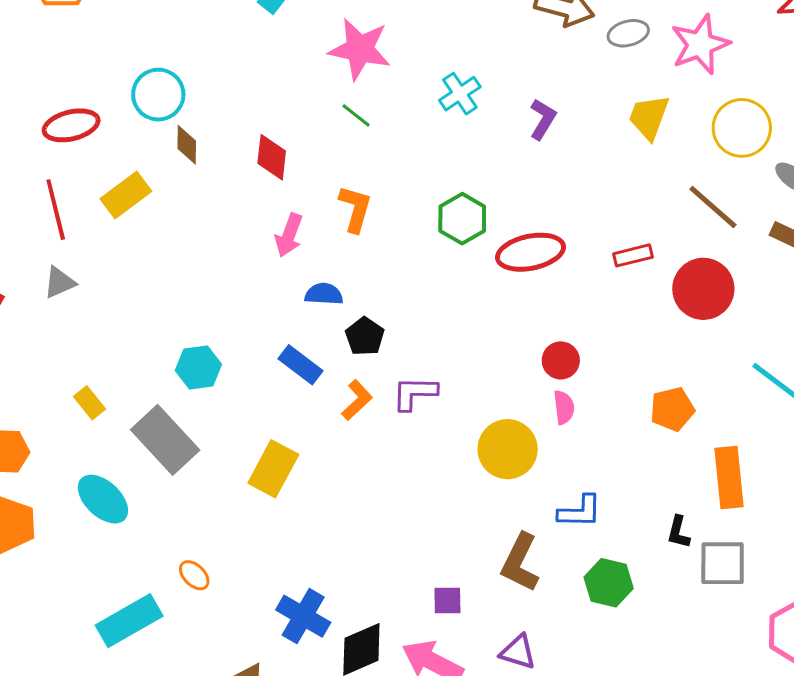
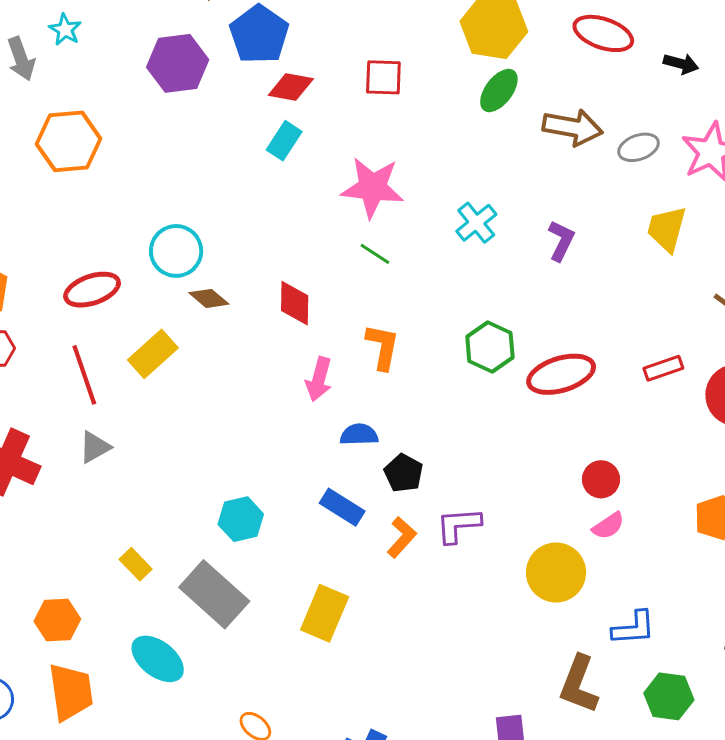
brown diamond: (187, 145) -> (209, 298), turned -45
pink semicircle: (564, 407) -> (608, 526), turned 68

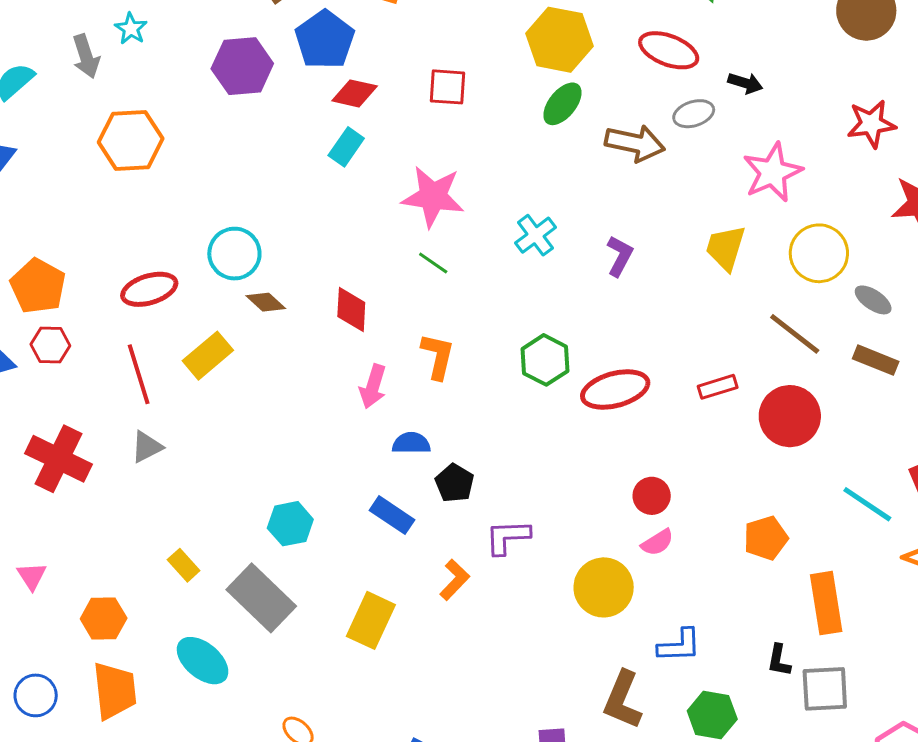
gray ellipse: (639, 147) -> (694, 114), moved
orange L-shape: (402, 537) -> (454, 580), moved

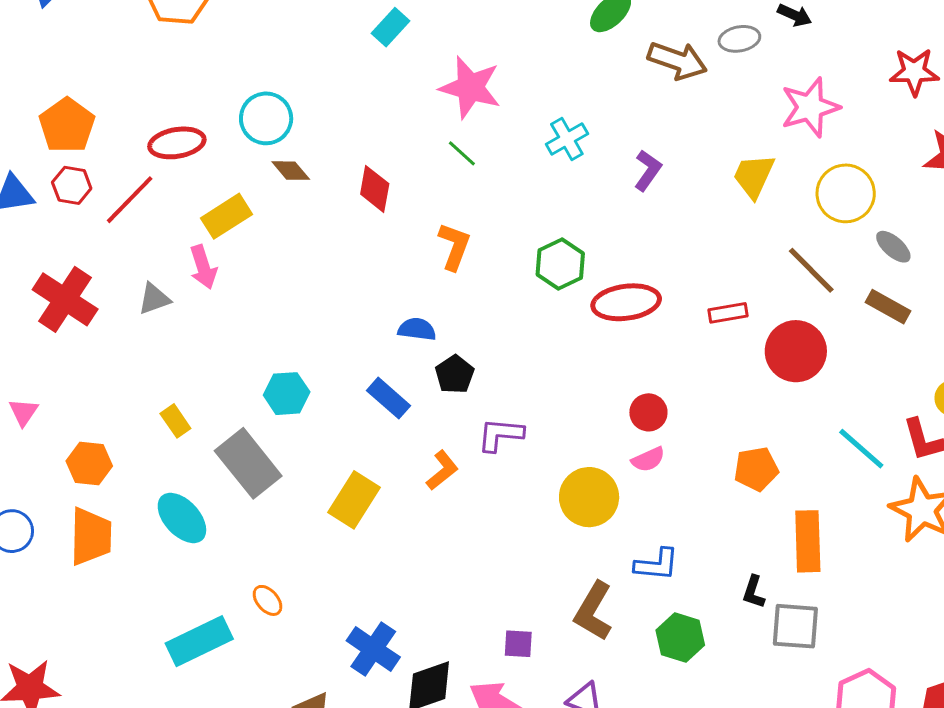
red line: (139, 374) -> (130, 200), moved, turned 54
pink arrow: (373, 386) -> (203, 267), moved, turned -42

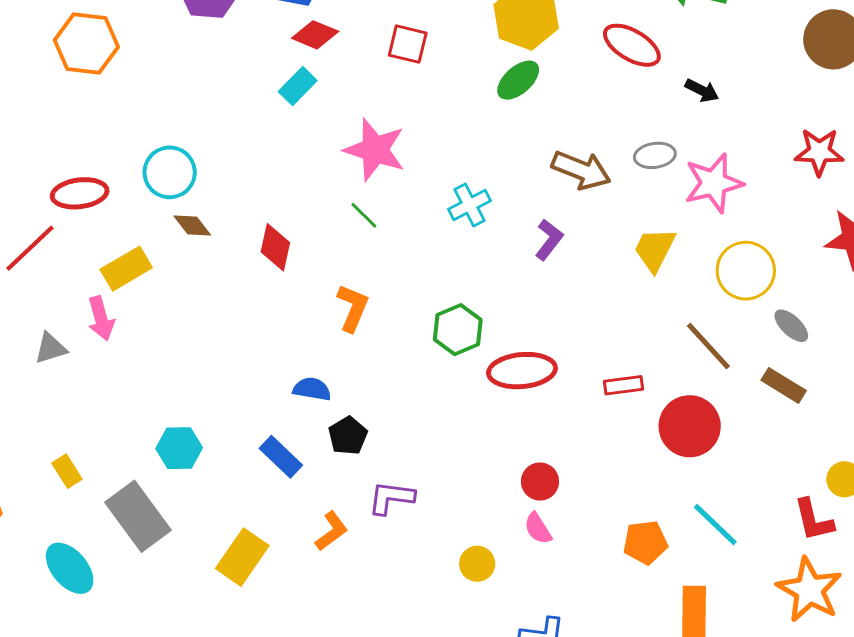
gray ellipse: (739, 39) -> (655, 155), moved
brown arrow: (677, 61) -> (581, 170), moved
cyan line: (861, 449) -> (715, 524), moved
pink semicircle: (648, 459) -> (538, 528), turned 80
yellow circle: (589, 497) -> (477, 564), size x0.6

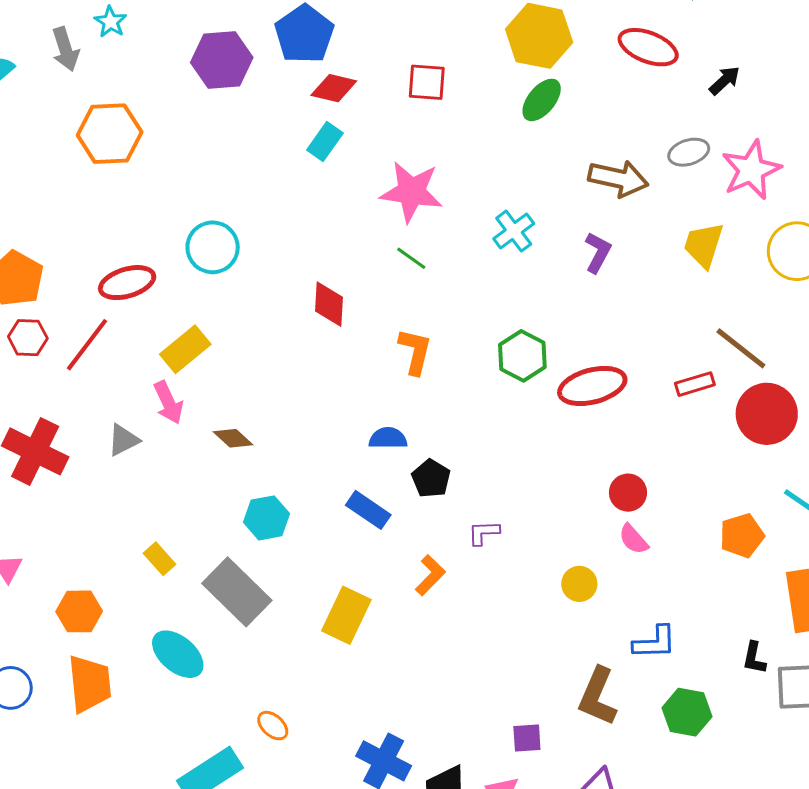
black arrow: (702, 90) -> (725, 80), turned -60
brown diamond: (192, 225) -> (233, 438), moved
brown line: (708, 346) -> (741, 348), moved
purple L-shape: (391, 498) -> (484, 533), size x0.7

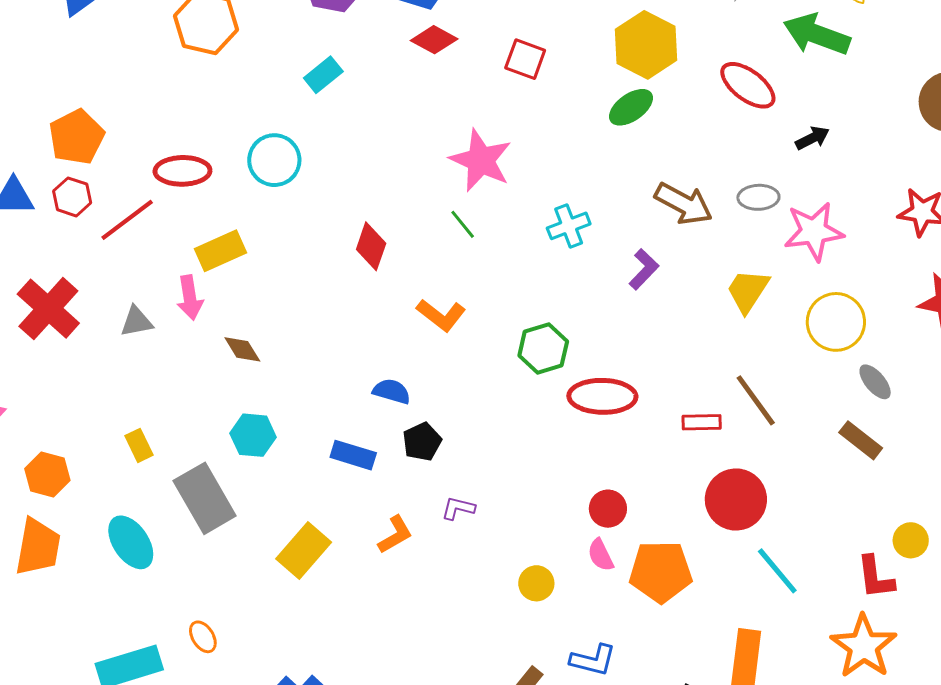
cyan rectangle: (325, 142) -> (323, 75), moved
orange L-shape: (415, 351) -> (441, 315), turned 99
red circle: (767, 414) -> (736, 500), moved
blue rectangle: (368, 510) -> (353, 455), turned -33
orange pentagon: (742, 536) -> (661, 572), moved, size x1.4

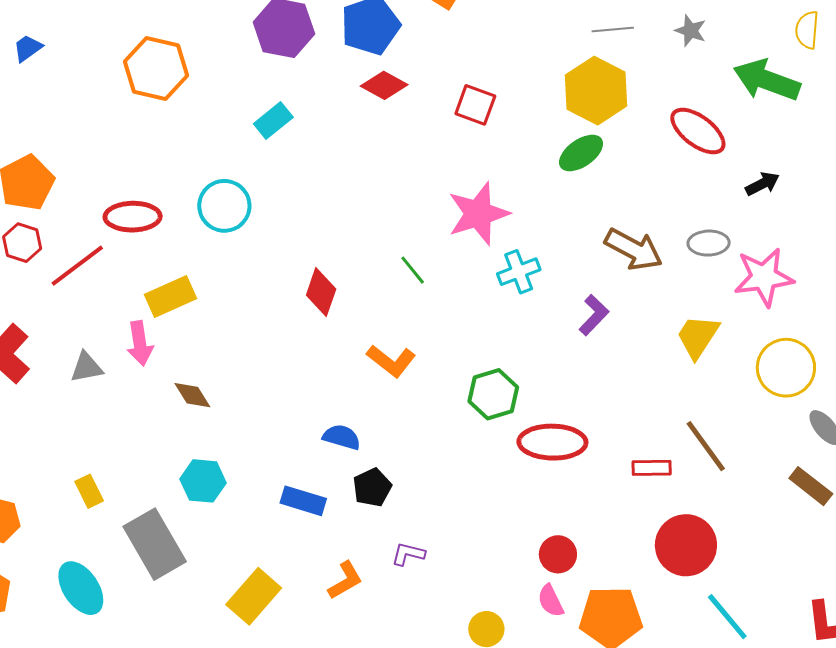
pink star: (481, 160) -> (478, 214), moved, turned 30

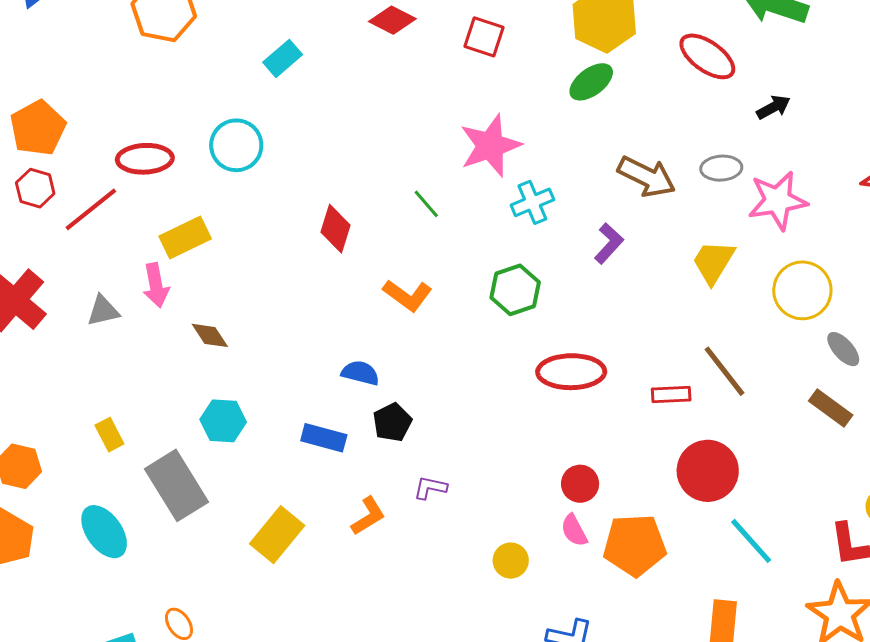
green hexagon: (493, 394) -> (515, 290), moved

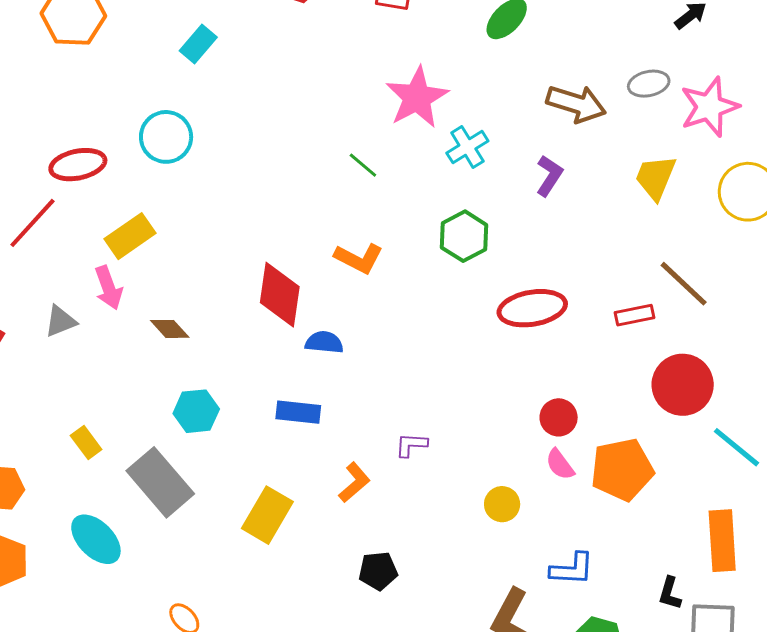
red diamond: (335, 229) -> (280, 295), moved, size x1.4
black pentagon: (392, 422) -> (378, 571), moved, turned 30

